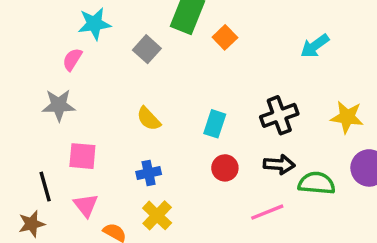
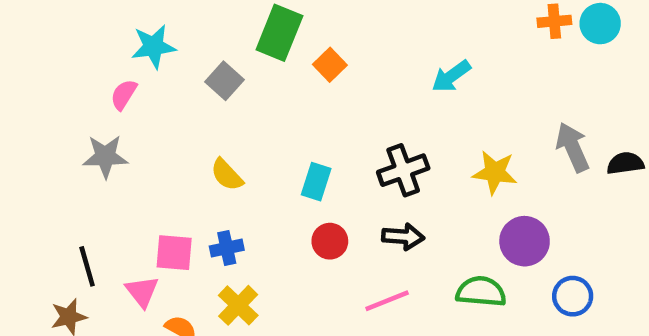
pink square: (82, 156) -> (174, 253), moved
green semicircle: (317, 183) -> (481, 292), moved

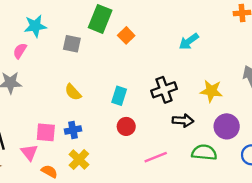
gray square: (224, 81) -> (72, 44), turned -30
black arrow: (403, 237) -> (183, 121), moved

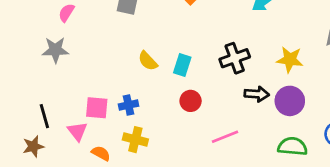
yellow semicircle: (73, 92) -> (148, 61), moved
purple circle: (227, 126) -> (290, 101), moved
green semicircle: (204, 152) -> (293, 146), moved
yellow cross: (79, 160) -> (135, 140), turned -30

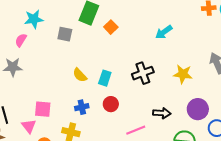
black arrow: (257, 94) -> (162, 113), moved
purple circle: (290, 101) -> (198, 109), moved
blue cross: (128, 105) -> (82, 107), moved

